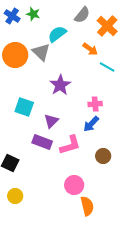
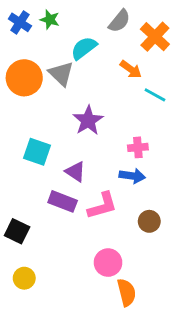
purple triangle: (51, 121) -> (75, 172), turned -42
blue arrow: (91, 124) -> (132, 176), turned -126

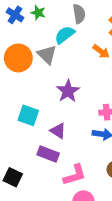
gray semicircle: (119, 21) -> (79, 14), moved, turned -48
pink L-shape: (102, 206) -> (75, 175), moved

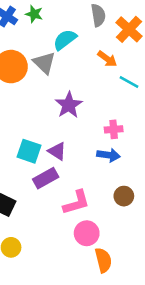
gray semicircle: (79, 14) -> (98, 15), moved
cyan square: (28, 115) -> (29, 151), moved
purple rectangle: (48, 154) -> (46, 178), turned -50

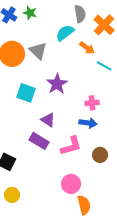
cyan semicircle: (65, 40) -> (65, 33), moved
cyan square: (29, 151) -> (26, 93), moved
purple rectangle: (46, 178) -> (39, 141), turned 60
pink L-shape: (76, 202) -> (71, 146), moved

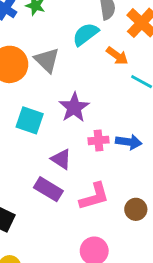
pink cross: (92, 103) -> (98, 140), moved
blue arrow: (88, 123) -> (129, 142), moved

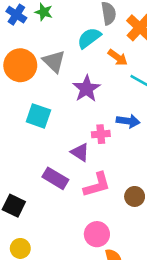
purple star: (74, 107) -> (87, 89), moved
blue arrow: (129, 142) -> (128, 121), moved
purple triangle: (61, 159) -> (80, 152), moved

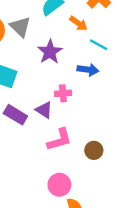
blue arrow: (128, 121) -> (88, 70), moved
purple rectangle: (55, 178) -> (15, 115), moved

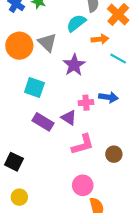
orange arrow: (78, 23) -> (100, 39), turned -42
blue arrow: (88, 70) -> (109, 97), moved

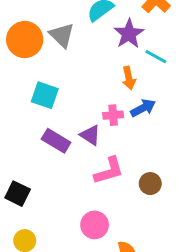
orange arrow: (100, 39) -> (129, 78), moved, turned 84
purple star: (74, 65) -> (129, 34), moved
blue arrow: (109, 97) -> (143, 108), turned -36
pink circle: (83, 185) -> (95, 225), moved

